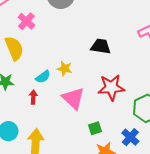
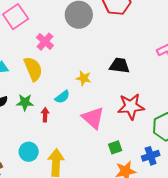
yellow star: (65, 69) -> (84, 78), moved
red arrow: (33, 97) -> (45, 115), moved
blue cross: (130, 137) -> (151, 156), turned 30

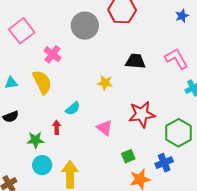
black trapezoid: (120, 66) -> (135, 61), moved
yellow star: (84, 78) -> (105, 83), moved
green star: (25, 102) -> (35, 140), moved
pink triangle: (93, 118) -> (105, 128), size x0.7

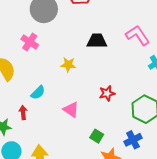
pink cross: (52, 54) -> (30, 42), moved
red star: (142, 114) -> (107, 93), size x0.6
green square: (128, 156) -> (97, 136), turned -32

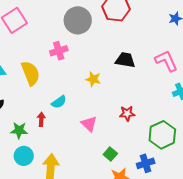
pink cross: (30, 42) -> (59, 51), turned 30

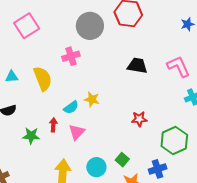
yellow star: (93, 79) -> (92, 99), moved
pink triangle: (89, 124) -> (77, 132), moved, turned 30
cyan circle: (24, 156) -> (96, 167), moved

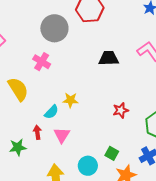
pink cross: (71, 56) -> (42, 62), turned -30

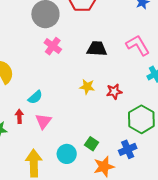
pink cross: (42, 62) -> (53, 46), moved
yellow star: (70, 100) -> (87, 87), moved
red star: (121, 110) -> (114, 92), moved

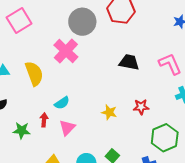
pink cross: (53, 46) -> (66, 51), moved, size x1.4
yellow star: (87, 87) -> (109, 112), moved

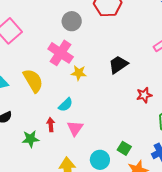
gray circle: (82, 22) -> (72, 21), size x0.7
black trapezoid: (129, 62) -> (118, 65), moved, turned -35
yellow star: (109, 112) -> (79, 73), moved

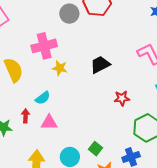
gray circle: (72, 21) -> (69, 14), moved
pink cross: (61, 53) -> (44, 46), turned 35
pink triangle: (75, 128) -> (49, 122), turned 48

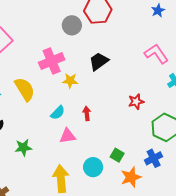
black trapezoid: (100, 65) -> (99, 61), moved
red arrow: (25, 116) -> (87, 113), moved

